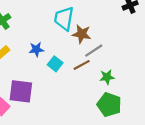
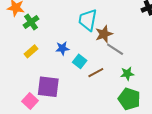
brown star: (82, 34) -> (104, 34), turned -30
gray line: (94, 51) -> (115, 49), turned 66
brown line: (82, 65) -> (96, 73), moved

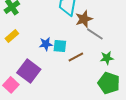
blue star: (62, 48) -> (46, 44), moved
cyan square: (80, 61) -> (60, 46), turned -32
purple square: (48, 87) -> (29, 71), turned 30

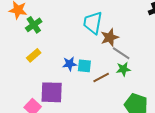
green star: (107, 58) -> (123, 69), moved
purple square: (29, 71) -> (52, 92), turned -35

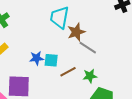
green star: (123, 69) -> (90, 76), moved

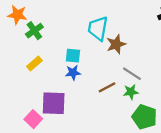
gray line: (88, 48) -> (132, 74), moved
cyan square: (51, 60) -> (73, 56), moved

